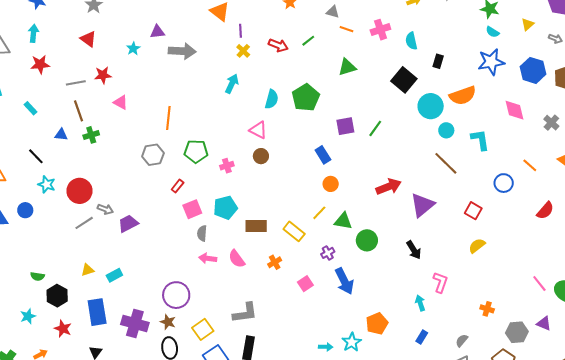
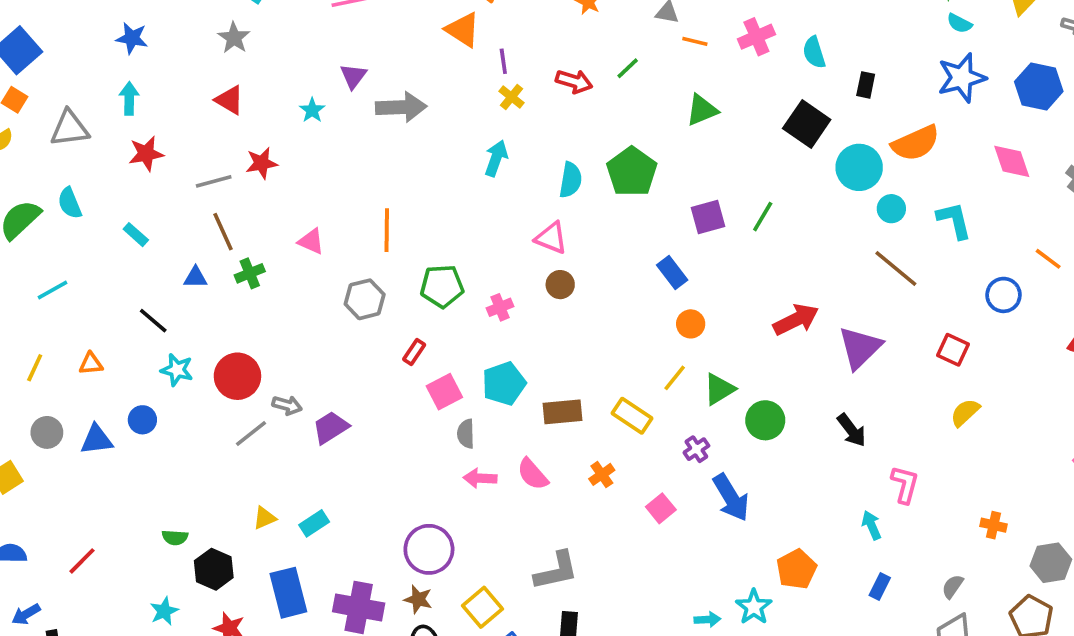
purple triangle: (157, 32) -> (353, 76), turned -42
pink triangle: (121, 102) -> (311, 241), moved
green triangle: (343, 221) -> (719, 389), turned -36

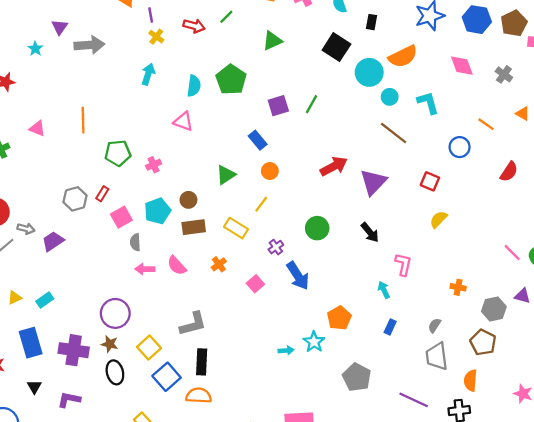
brown circle: (560, 285) -> (188, 200), moved
gray hexagon: (365, 299) -> (75, 199), moved
green triangle: (719, 389) -> (226, 175), moved

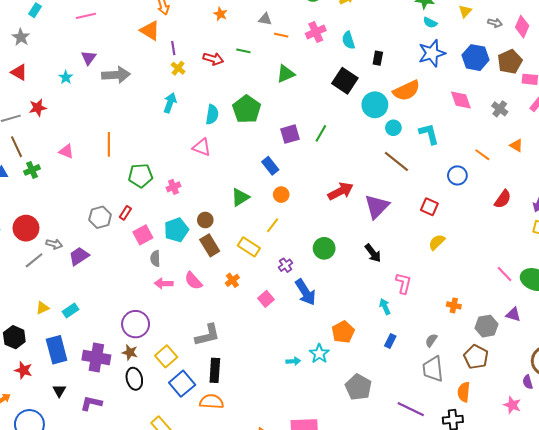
green line: (226, 17) -> (243, 51), turned 56
brown rectangle: (194, 227) -> (210, 245), turned 65

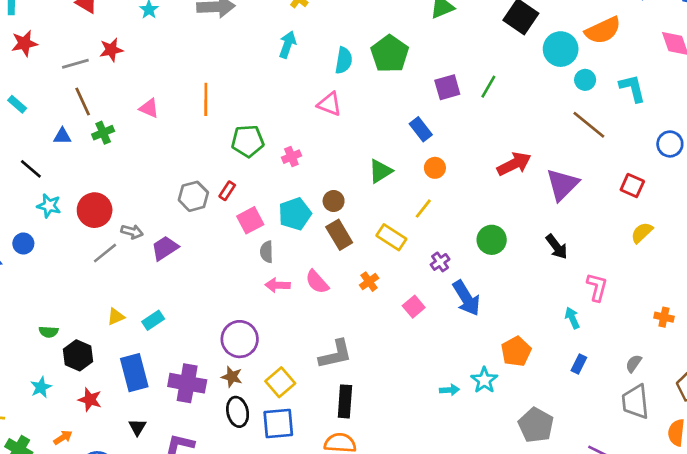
blue square: (182, 384) -> (278, 424), moved, turned 35

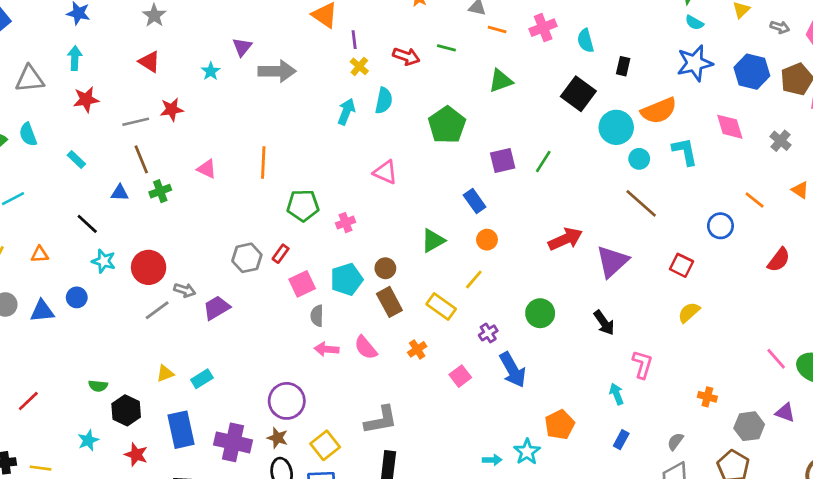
cyan semicircle: (344, 60) -> (384, 101), moved
cyan L-shape: (632, 88) -> (685, 152), moved

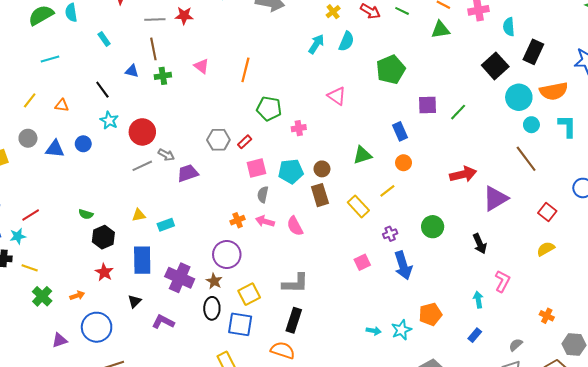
black rectangle: (623, 66) -> (533, 52), size x1.6
green triangle: (501, 81) -> (440, 30), moved
orange cross: (417, 349) -> (238, 220), moved
cyan star: (88, 440) -> (18, 236), moved

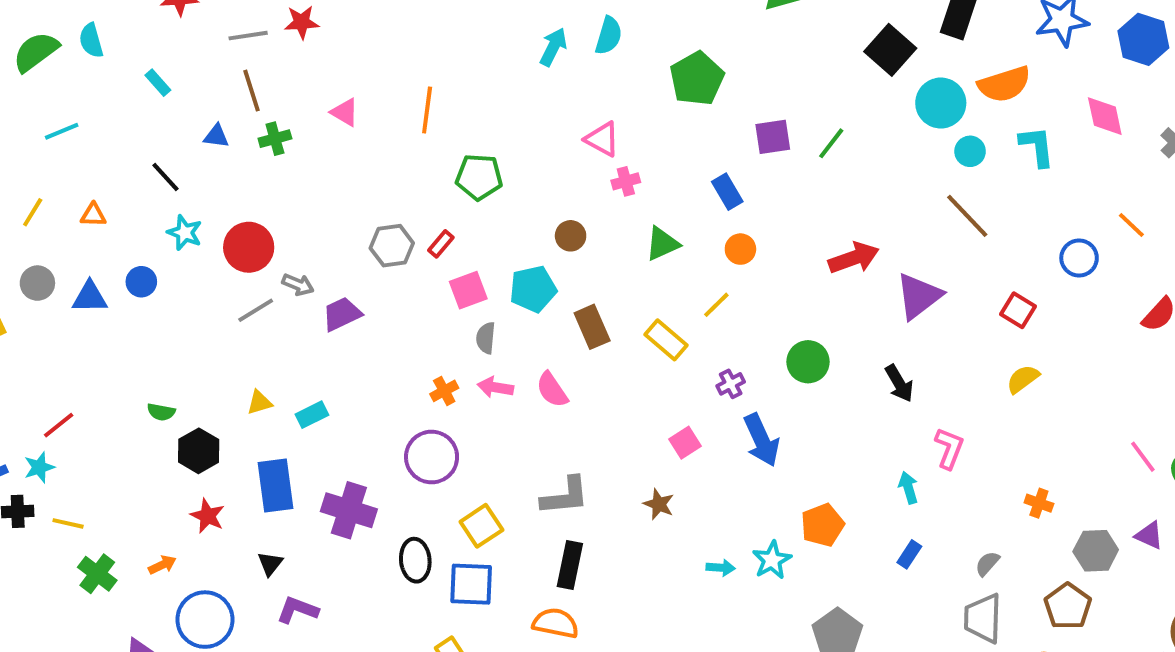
pink cross: (299, 128) -> (626, 181), moved
brown circle: (322, 169) -> (571, 236), moved
brown star: (214, 281) -> (659, 504), moved
purple L-shape: (163, 322) -> (297, 610), moved

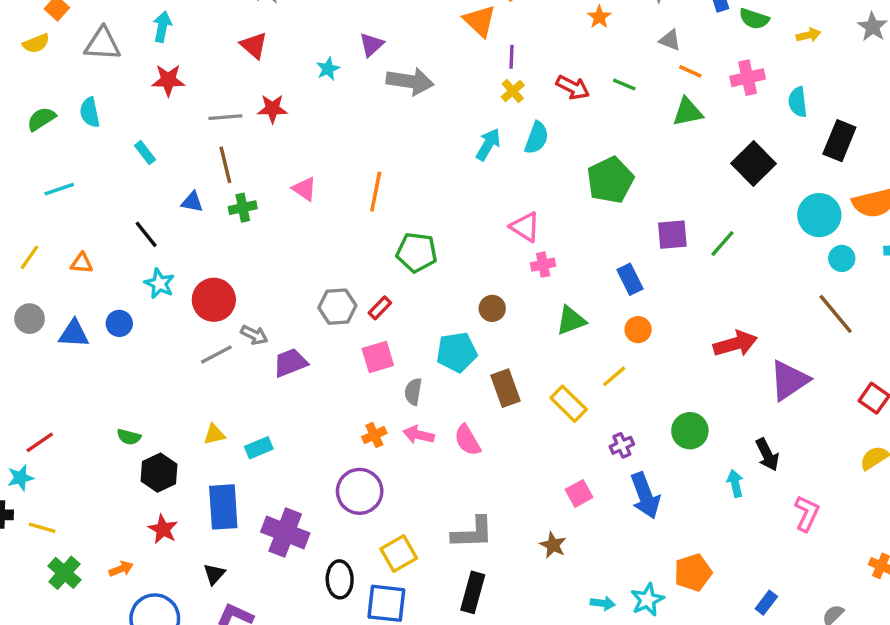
black square: (890, 50) -> (753, 163), moved
green semicircle: (36, 52) -> (41, 119), size x0.7
pink square: (468, 290) -> (378, 357), moved
cyan arrow: (908, 488) -> (735, 483), moved

